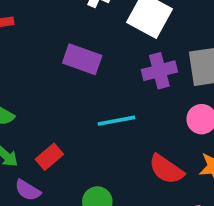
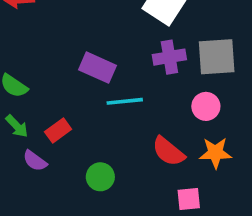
purple rectangle: (82, 59) -> (97, 68), moved

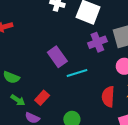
purple rectangle: (97, 68) -> (57, 57), turned 42
red semicircle: (168, 151) -> (108, 97), turned 66

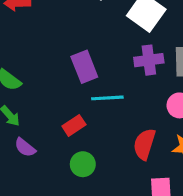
red rectangle: (42, 98) -> (74, 125), moved

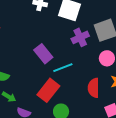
red rectangle: (74, 125) -> (48, 90), size x1.6

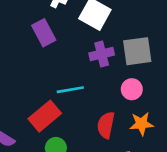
purple rectangle: (43, 54) -> (44, 33), moved

